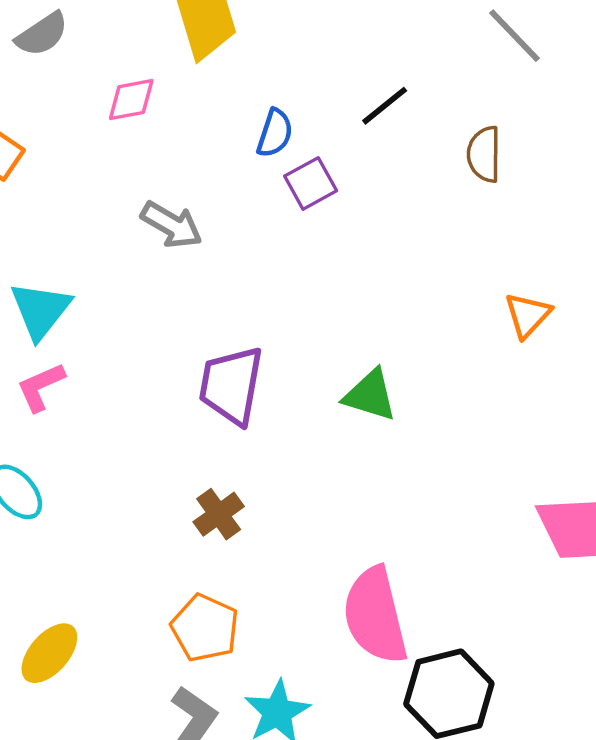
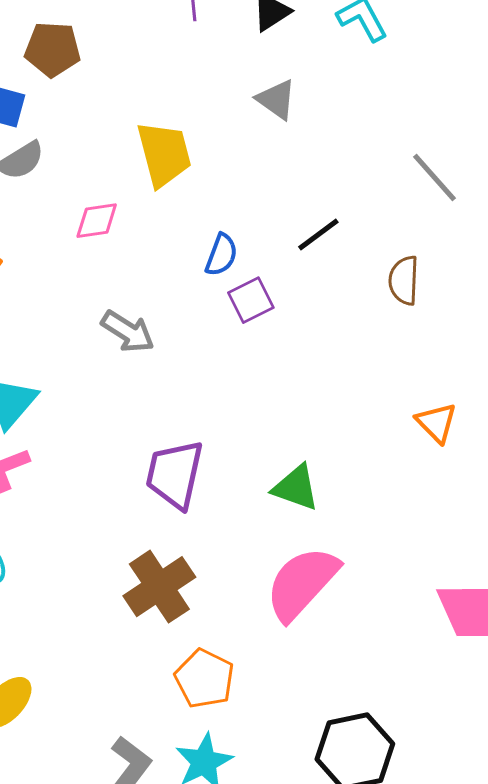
orange triangle: (528, 315) -> (436, 423), turned -30
brown cross: (219, 514) -> (159, 587), size x1.6
pink semicircle: (375, 616) -> (302, 583), moved, turned 54
orange pentagon: (205, 628) -> (204, 679), moved

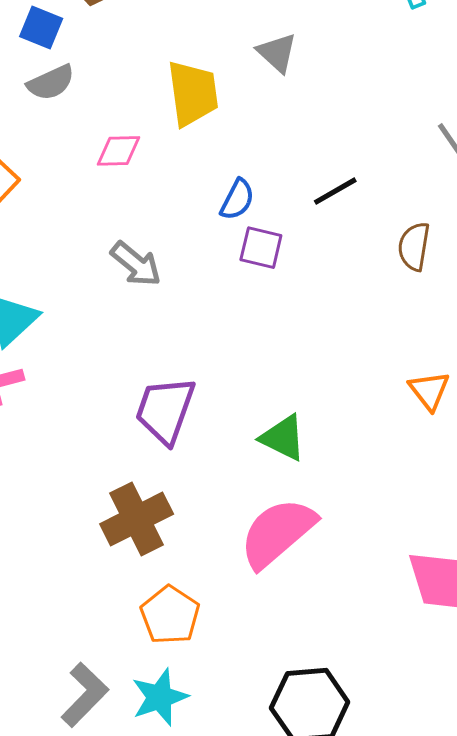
gray triangle: (276, 99) -> (277, 53), moved
purple square: (251, 300) -> (261, 248), turned 33

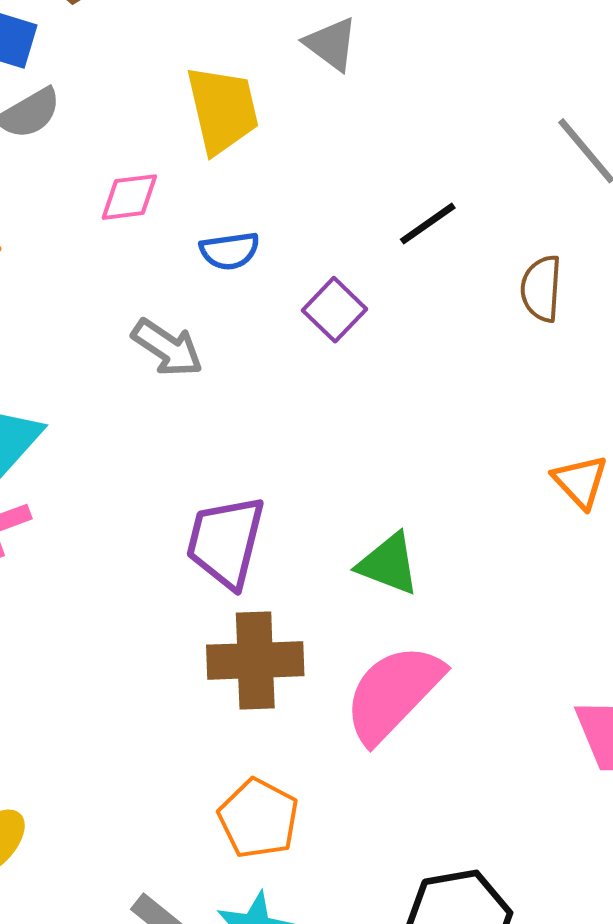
blue semicircle: (237, 200) -> (230, 251), moved, turned 60
purple square: (261, 248) -> (334, 310), turned 36
brown cross: (137, 519) -> (255, 660), moved, turned 30

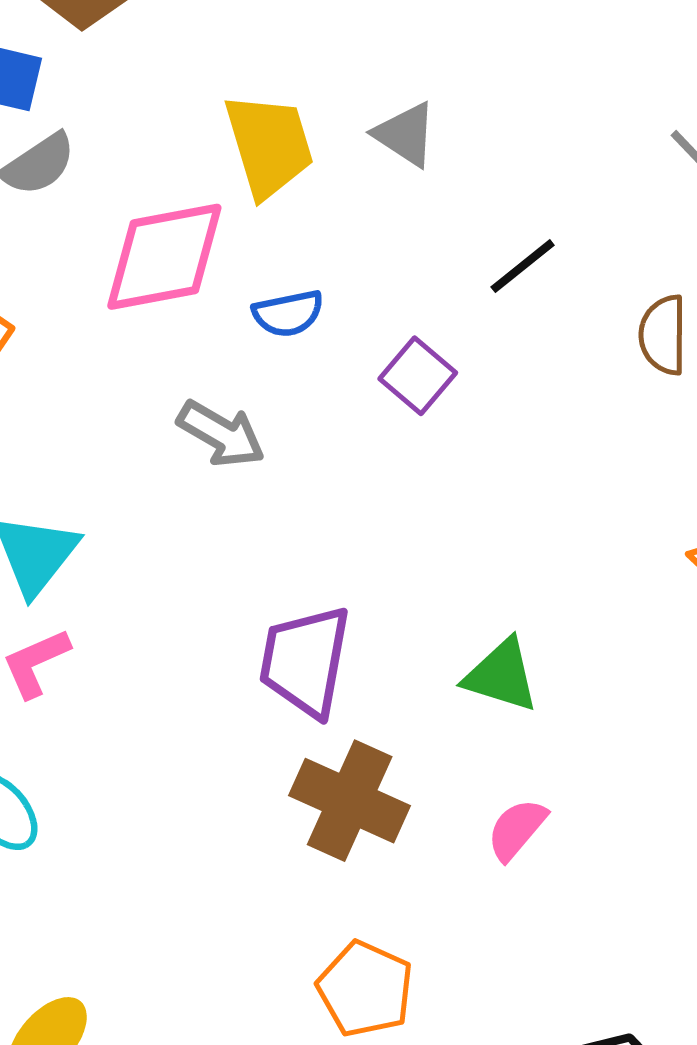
gray triangle: (331, 44) -> (405, 134), moved
pink diamond: (129, 197) -> (164, 257), size x1.8
brown cross: (255, 660) -> (350, 801), turned 30
pink semicircle: (393, 693) -> (517, 829), size x0.5

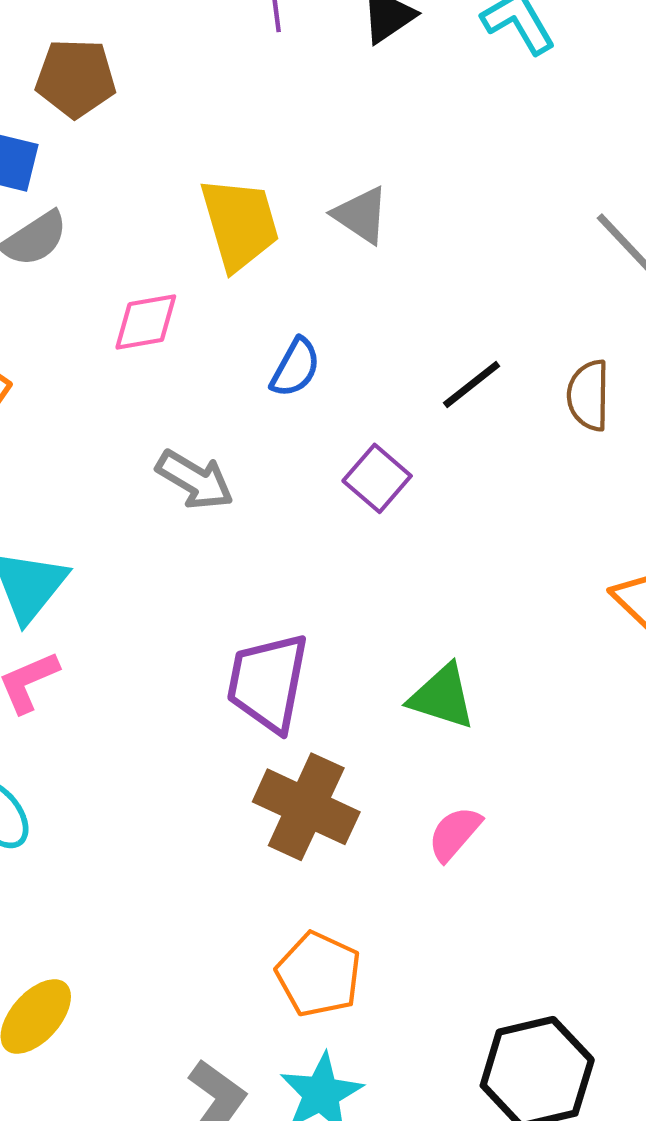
pink diamond: (164, 257) -> (146, 322), size x0.6
black line: (523, 266) -> (472, 384), moved
blue semicircle: (288, 313) -> (295, 368), moved, turned -50
purple square: (418, 376) -> (377, 478), moved

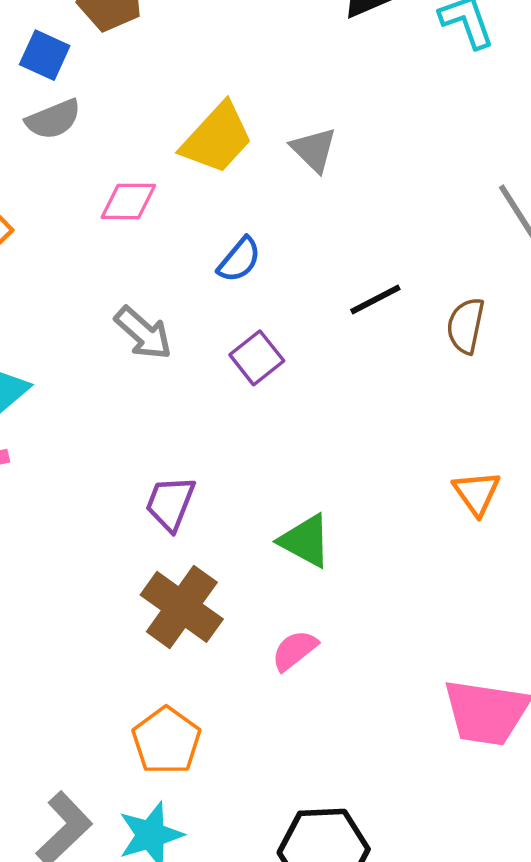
yellow trapezoid: (240, 224) -> (217, 138), turned 48
purple square: (377, 478) -> (257, 358), moved
purple trapezoid: (268, 682) -> (170, 503), size x0.7

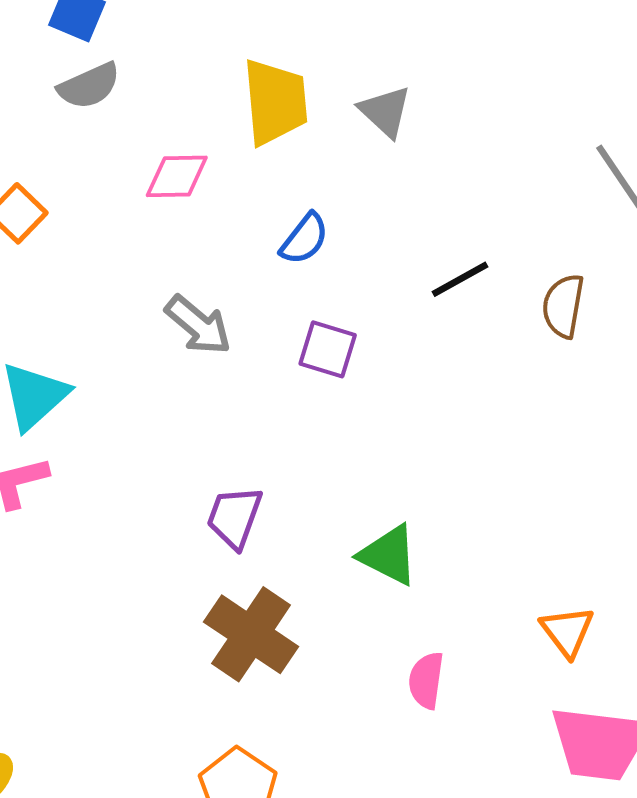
yellow trapezoid: (217, 138) -> (275, 102), turned -46
purple square: (257, 358) -> (328, 349), turned -33
orange triangle: (477, 493) -> (567, 631), moved
pink semicircle: (295, 650) -> (426, 680), moved, turned -42

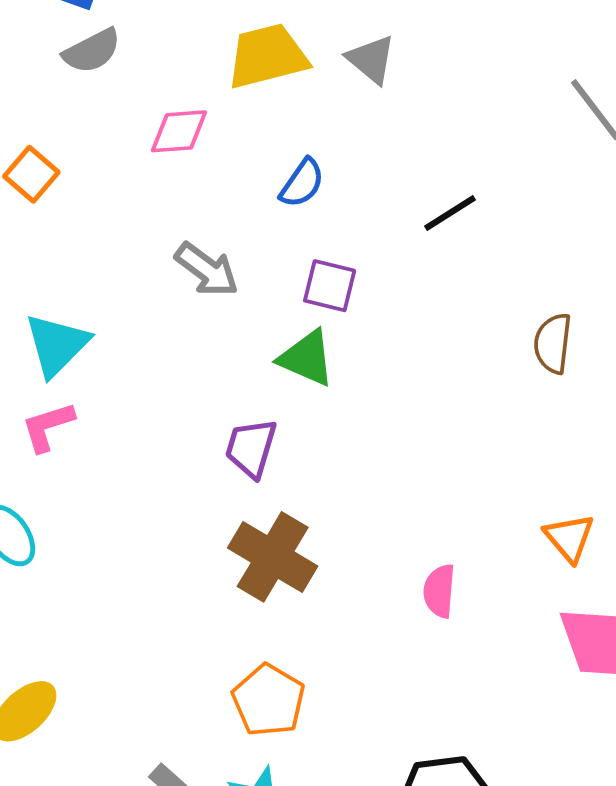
yellow trapezoid: (275, 102) -> (267, 56), turned -96
brown semicircle: (563, 306) -> (553, 343), moved
green triangle: (389, 555) -> (307, 358), moved

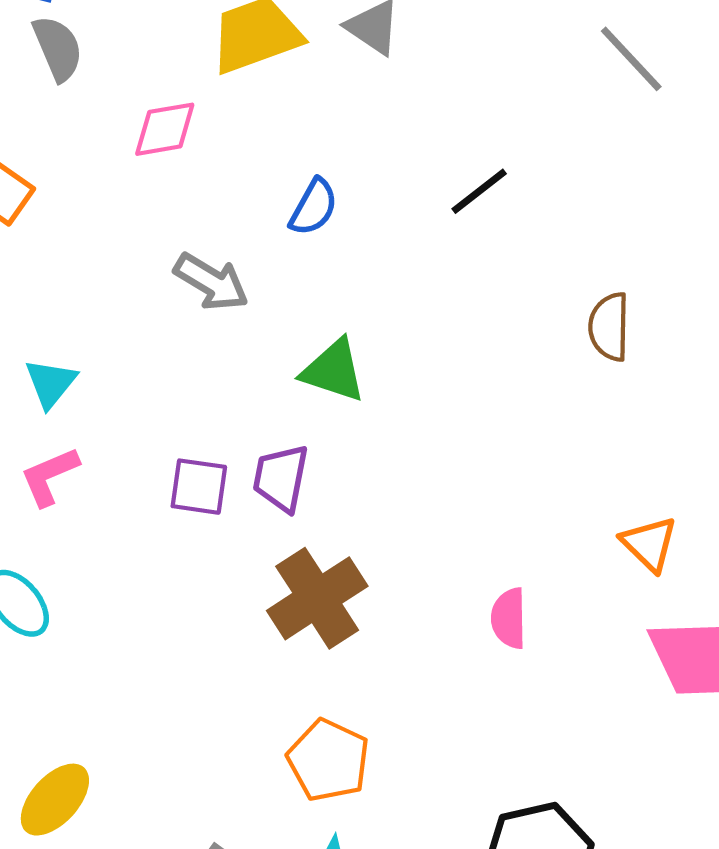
gray semicircle: (92, 51) -> (58, 48), turned -80
blue semicircle: (302, 183) -> (314, 207), moved
purple square: (330, 286) -> (199, 487), moved
cyan triangle: (57, 345) -> (51, 383), size x0.7
brown cross: (273, 557) -> (317, 598), turned 32

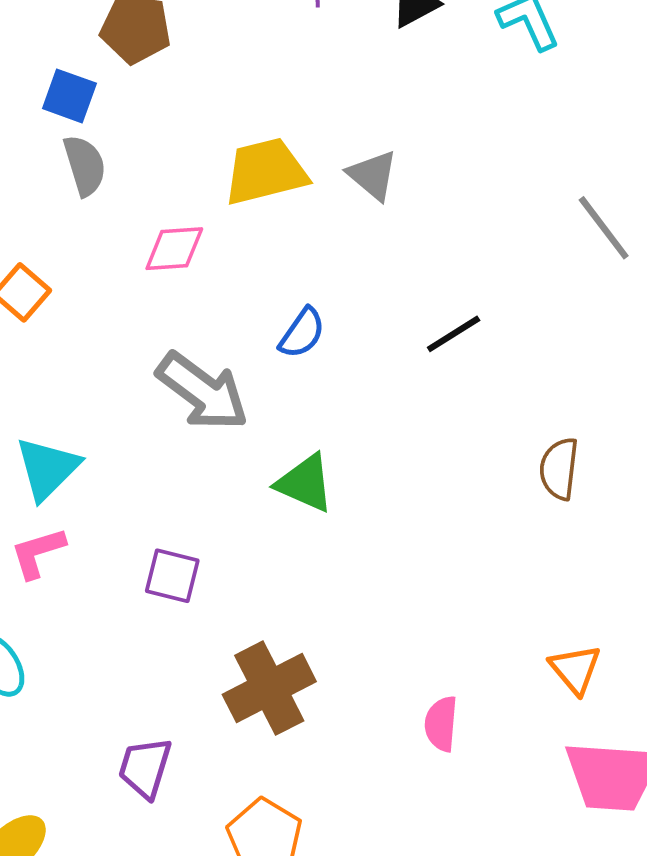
gray arrow: (211, 282) -> (202, 391), size x1.4
cyan triangle: (51, 383) -> (47, 468), size x1.4
purple trapezoid: (281, 478) -> (145, 768), moved

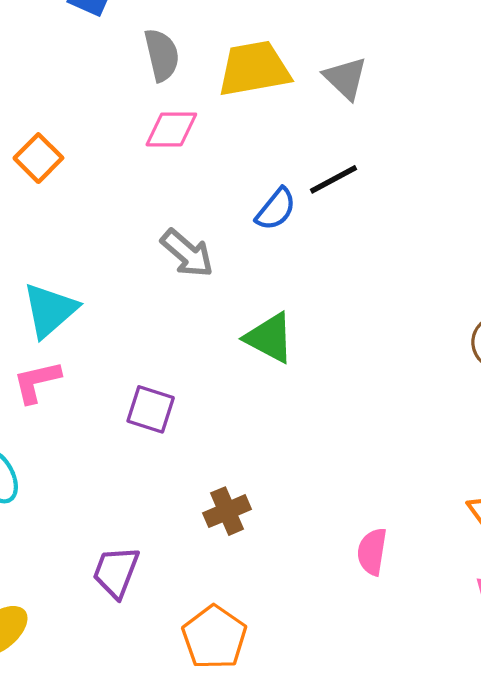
gray semicircle: (85, 165) -> (162, 55), moved
black line: (454, 334) -> (334, 179), moved
gray arrow: (202, 391) -> (187, 253), size x0.7
brown cross: (269, 688) -> (227, 511), size x0.6

